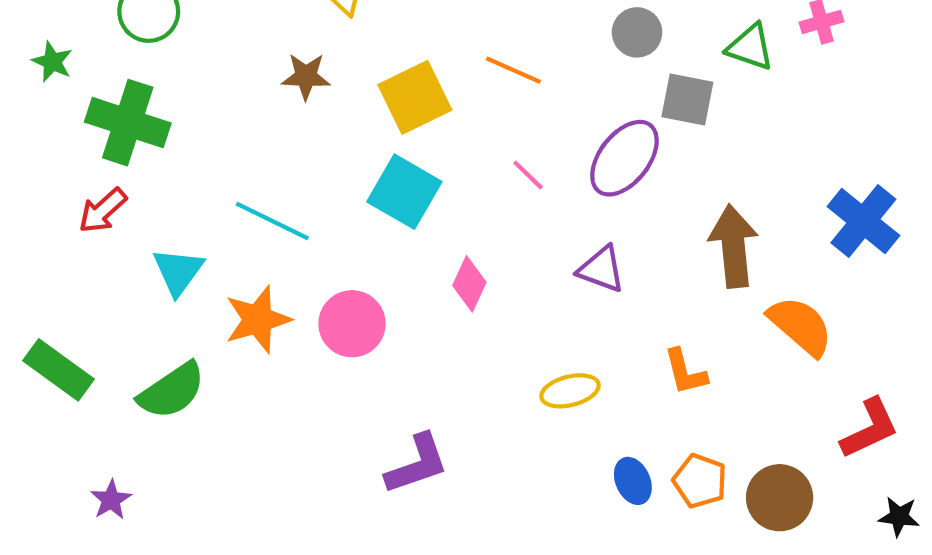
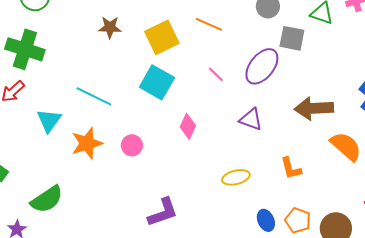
brown arrow: (733, 246) -> (314, 108), turned -87
pink circle: (352, 324) -> (132, 145), size x0.7
green semicircle: (172, 391) -> (47, 199), moved

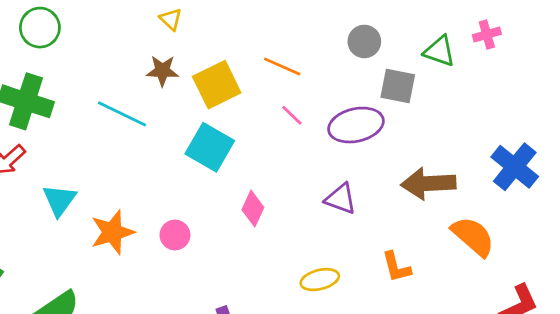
brown star: (110, 27) -> (162, 71), moved
purple ellipse: (262, 66) -> (356, 125), turned 39
pink line: (216, 74) -> (292, 115), moved
cyan line: (94, 96) -> (122, 114), moved

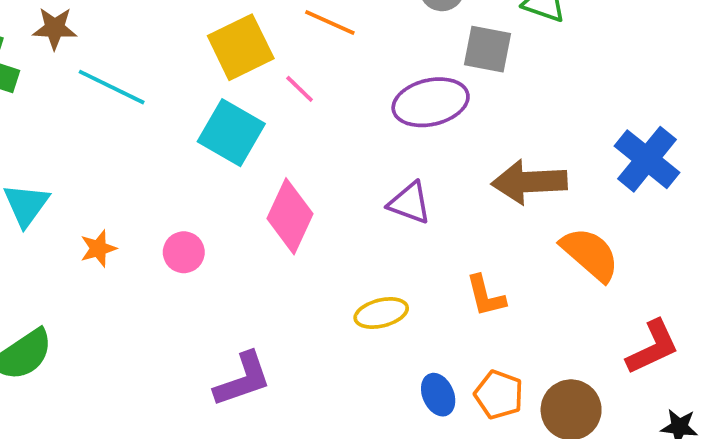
brown star: (162, 71) -> (55, 28), moved
pink line: (292, 115) -> (300, 89), moved
pink diamond: (253, 209) -> (290, 216), size x1.5
orange star: (112, 232) -> (98, 248), size x0.6

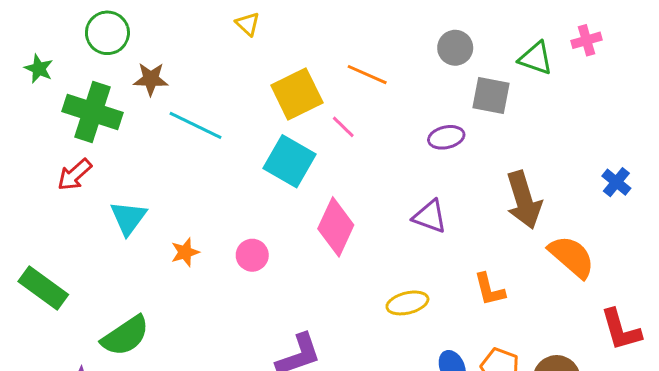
purple ellipse: (431, 102) -> (446, 137), size x0.6
blue cross: (647, 159) -> (616, 182), size x0.6
brown arrow: (529, 182) -> (524, 200), turned -104
red L-shape: (653, 347) -> (621, 330), turned 99

